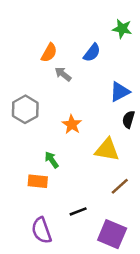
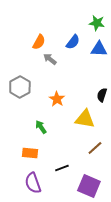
blue triangle: (120, 92) -> (99, 49), moved, turned 30
orange rectangle: (38, 181) -> (30, 153), moved

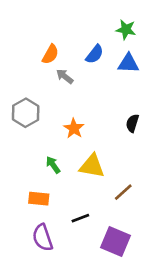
yellow triangle: (85, 119) -> (92, 166), moved

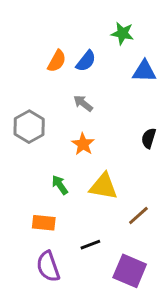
green star: (126, 30) -> (122, 33), moved
blue semicircle: (95, 54) -> (86, 61), moved
gray arrow: (65, 76) -> (83, 103), moved

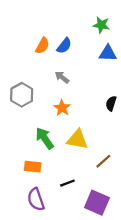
green star: (122, 33) -> (101, 25), moved
green arrow: (60, 185) -> (45, 138), size x1.5

